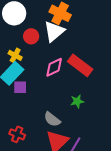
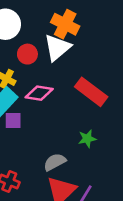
pink diamond: (54, 67) -> (39, 93), moved, turned 35
gray semicircle: (52, 119) -> (55, 162), turned 114

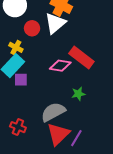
pink diamond: (39, 93) -> (60, 66), moved
gray semicircle: (55, 162) -> (53, 112), size x1.4

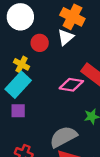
white triangle: (55, 23) -> (66, 37), size x0.7
purple square: (21, 80) -> (18, 111), moved

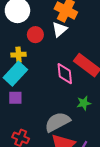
yellow cross: (22, 64) -> (19, 55), turned -32
pink diamond: (71, 85) -> (65, 74), turned 75

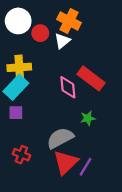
red circle: (35, 35) -> (40, 33), moved
yellow cross: (19, 55) -> (19, 67), size x1.5

